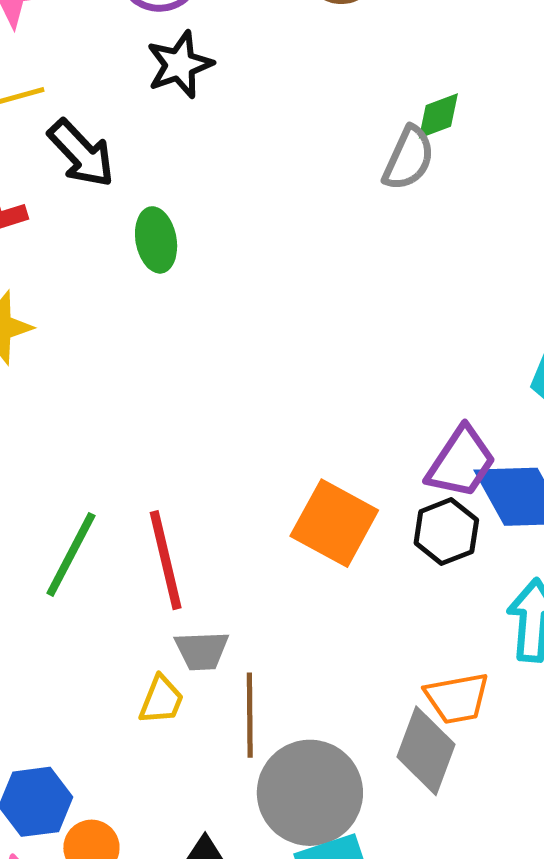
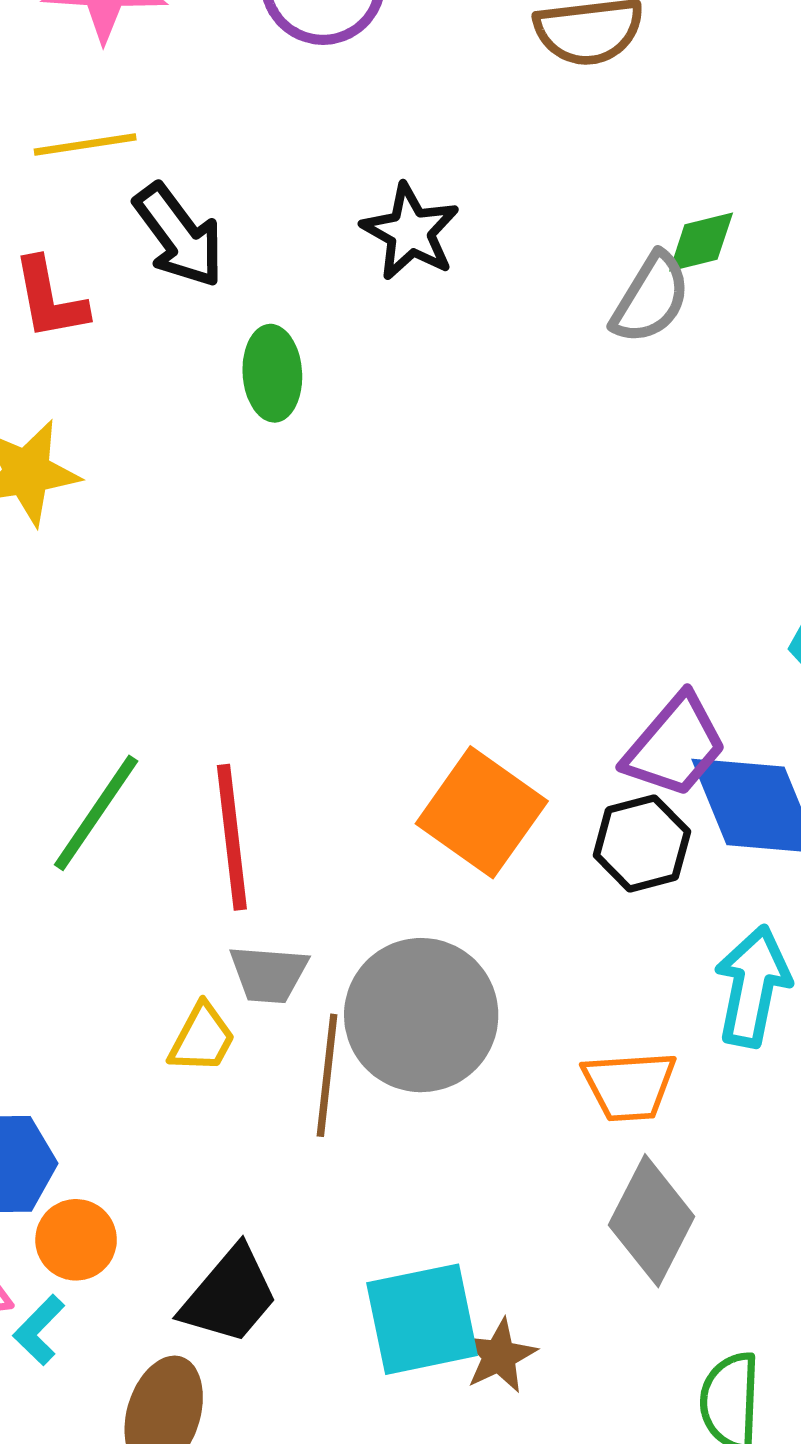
black star: (180, 65) -> (410, 232), moved, turned -30
gray diamond: (426, 751) -> (652, 1221), moved
gray circle: (310, 793) -> (421, 1015), moved

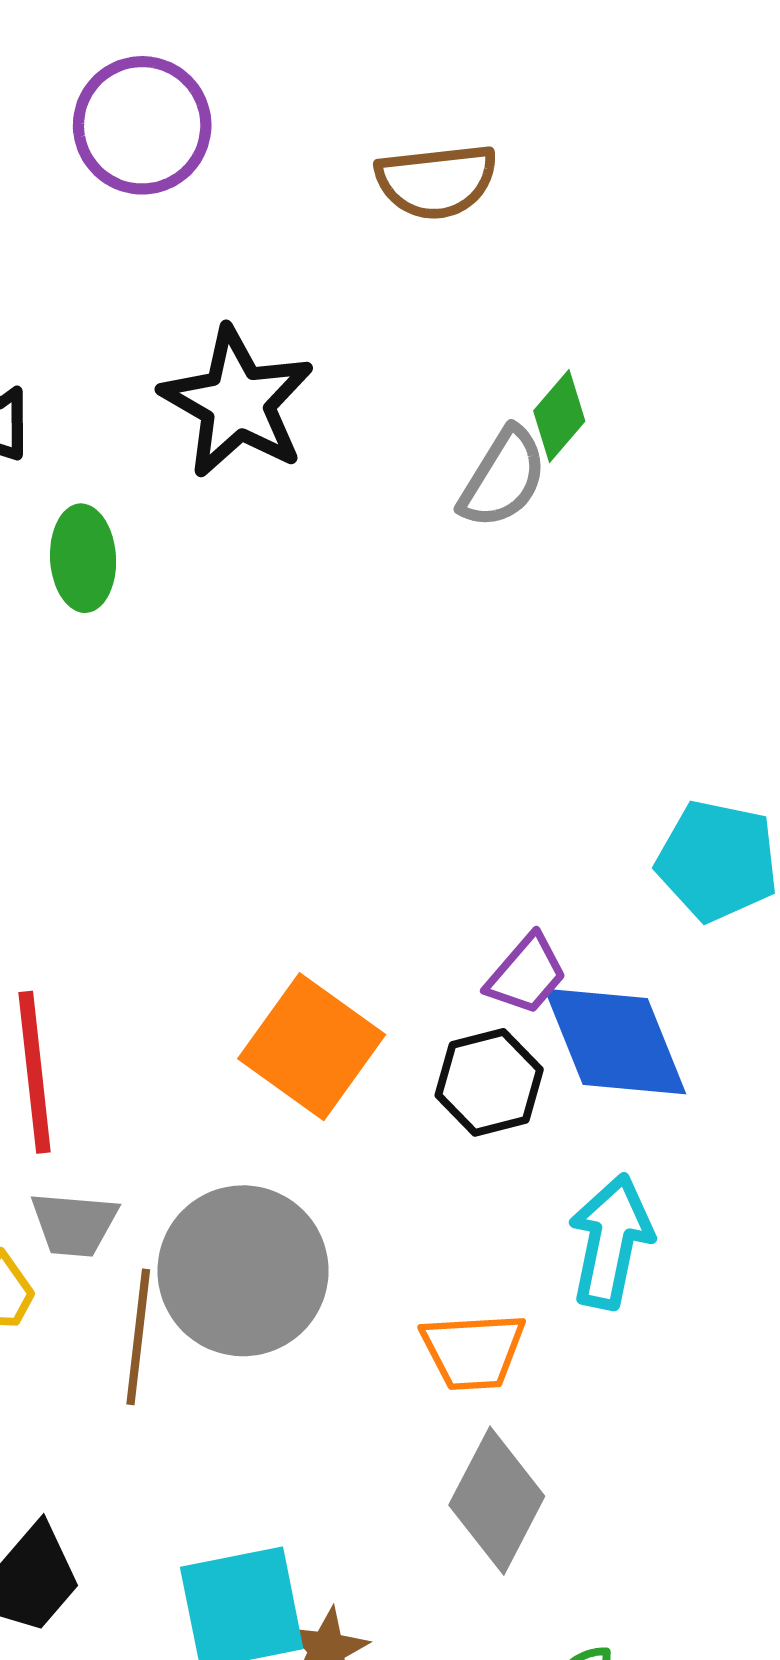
black star: (410, 232) -> (237, 402), size x1.4
green diamond: (701, 242) -> (559, 416), turned -36
purple trapezoid: (675, 746) -> (526, 974), size x0.7

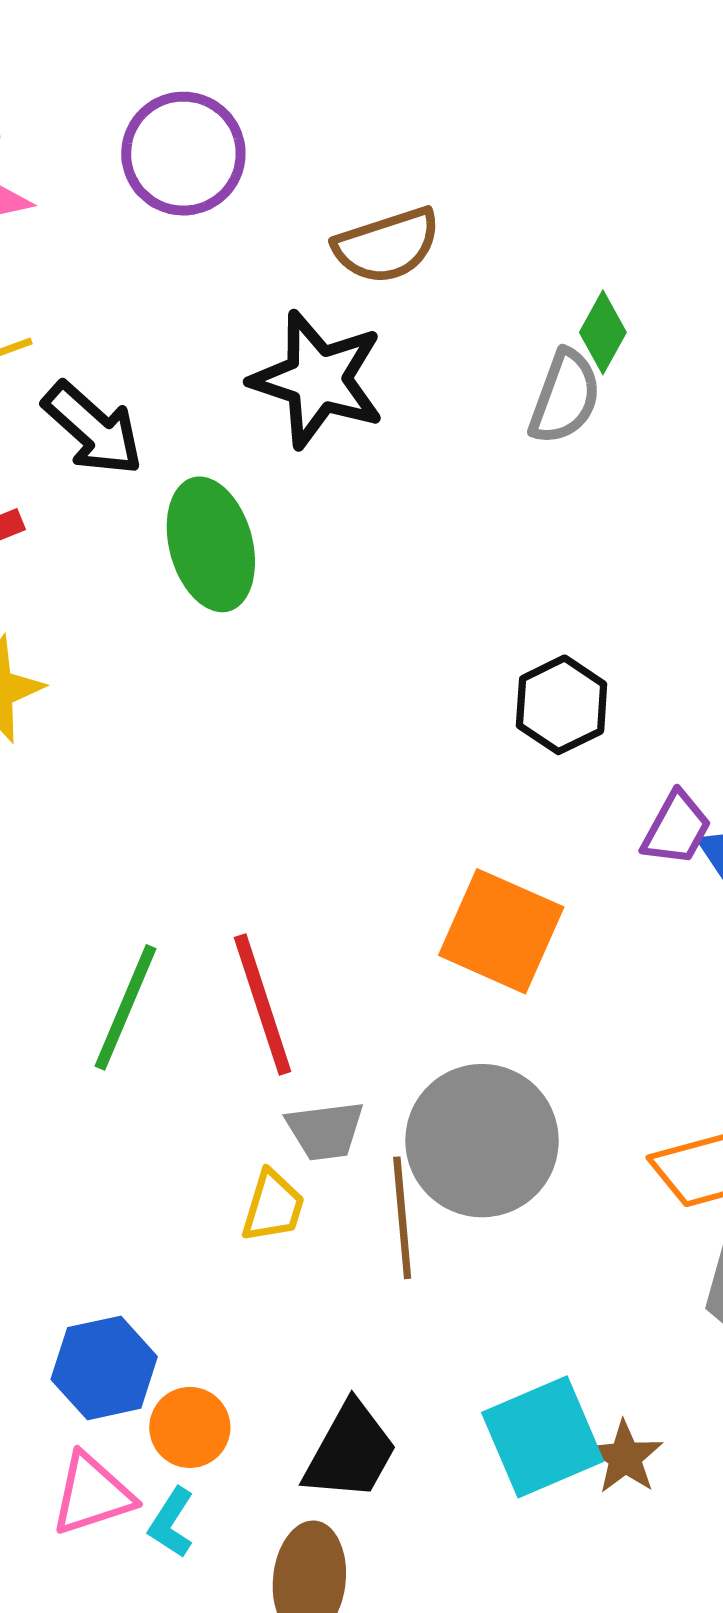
brown semicircle: (436, 181) -> (387, 245), moved
green ellipse: (83, 558) -> (211, 544), size x1.4
black hexagon: (489, 1082) -> (562, 705), moved

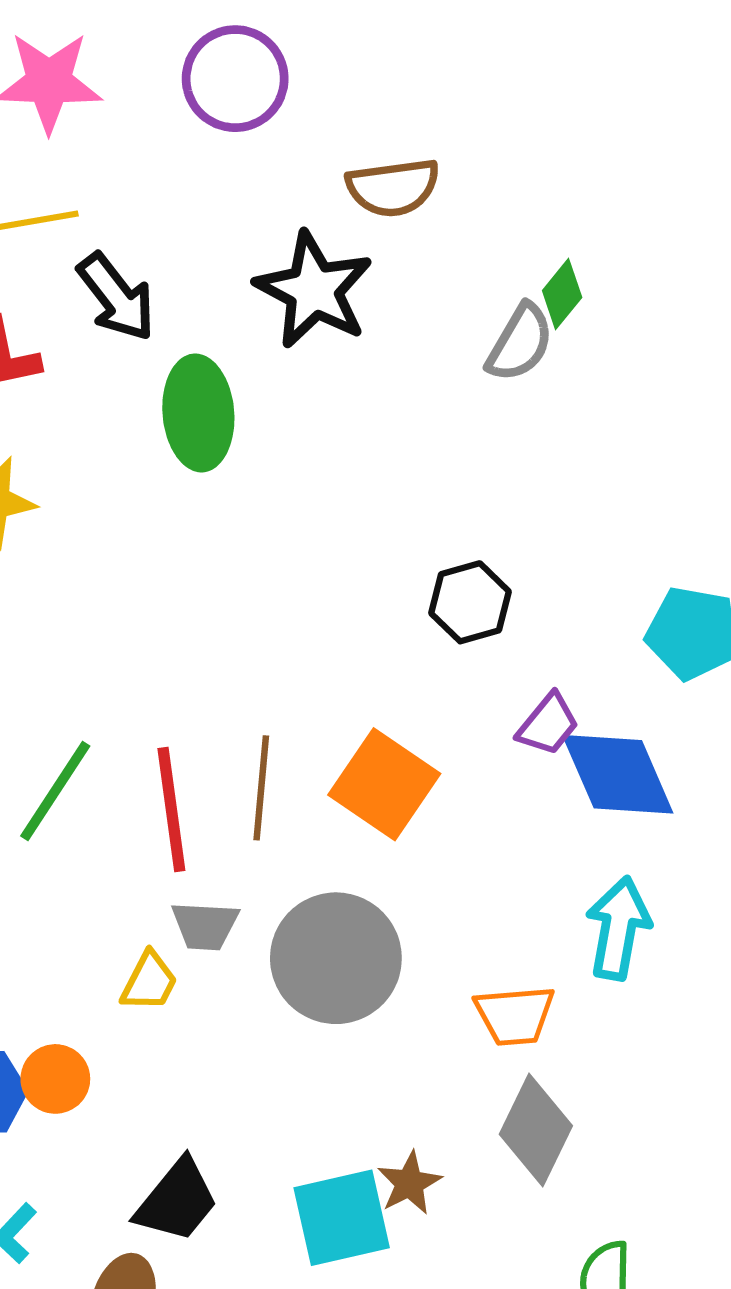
brown line: (402, 1218) -> (261, 788), moved
orange circle: (190, 1427) -> (55, 1079), moved
brown star: (625, 1457) -> (409, 1183), moved

